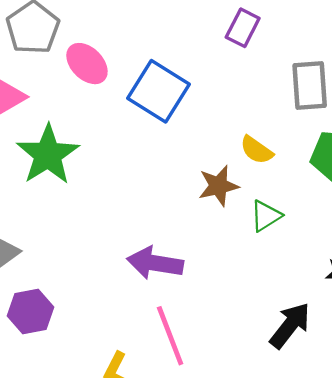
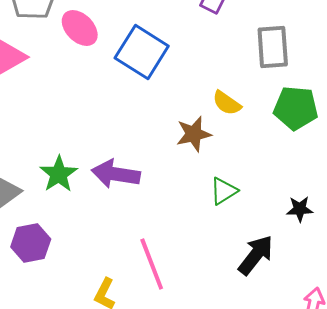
green star: (48, 155) -> (59, 174), moved, size x0.7
green triangle: (266, 216) -> (224, 191), moved
purple arrow: (155, 263) -> (116, 174), moved

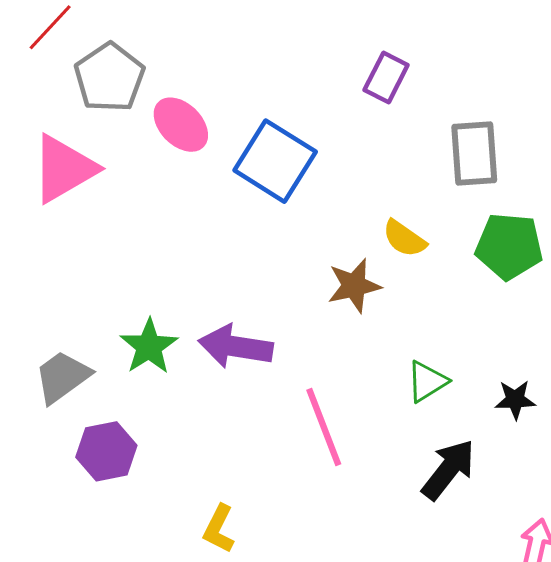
green triangle: (224, 191) -> (427, 381), moved
pink line: (152, 264) -> (324, 427), moved

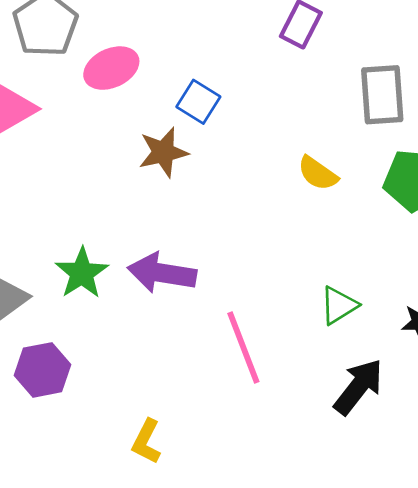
pink ellipse: (181, 125) -> (111, 68), turned -70
blue square: (275, 161) -> (198, 102), size x0.6
brown star: (354, 286) -> (163, 152), moved

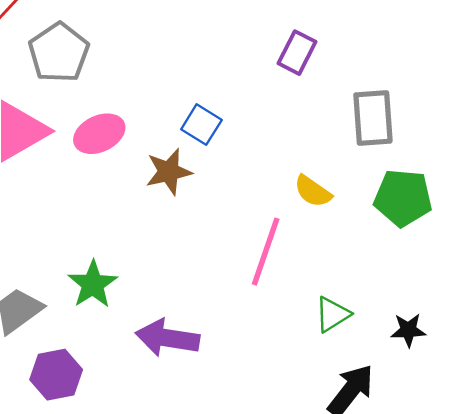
pink ellipse: (111, 68) -> (99, 134), moved
purple arrow: (162, 273) -> (167, 338), moved
pink line: (243, 347) -> (266, 252), moved, turned 40

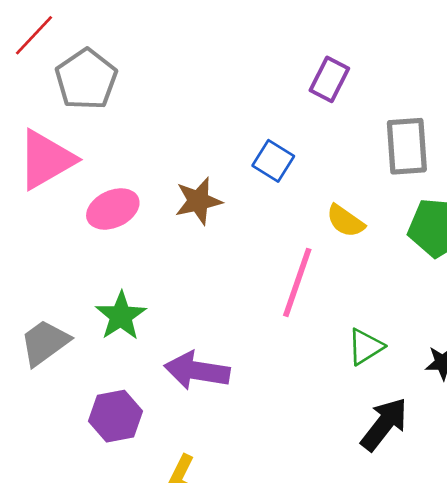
blue square: (201, 125) -> (273, 161), moved
pink ellipse: (99, 134) -> (113, 209), moved
purple hexagon: (56, 375) -> (116, 416), moved

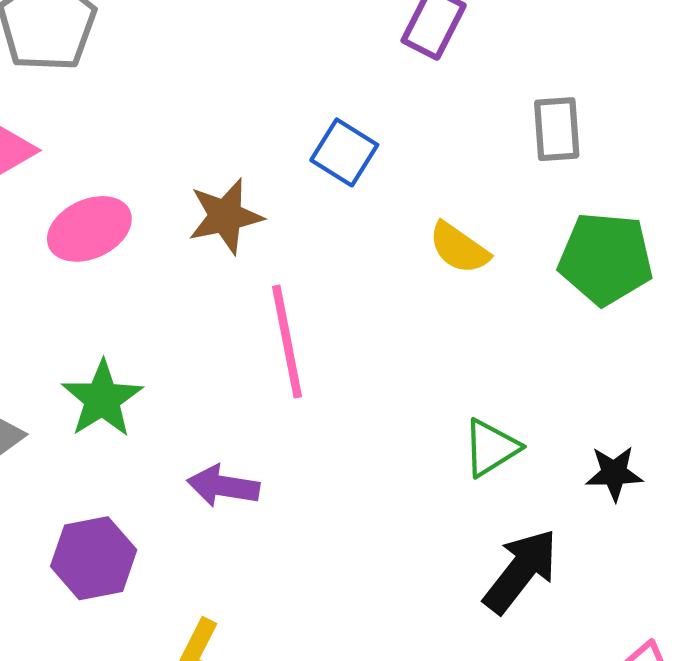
gray rectangle: (407, 146) -> (557, 129), size x0.7
pink line: (297, 282) -> (287, 342), moved, turned -30
purple arrow: (197, 371) -> (223, 486), size x0.7

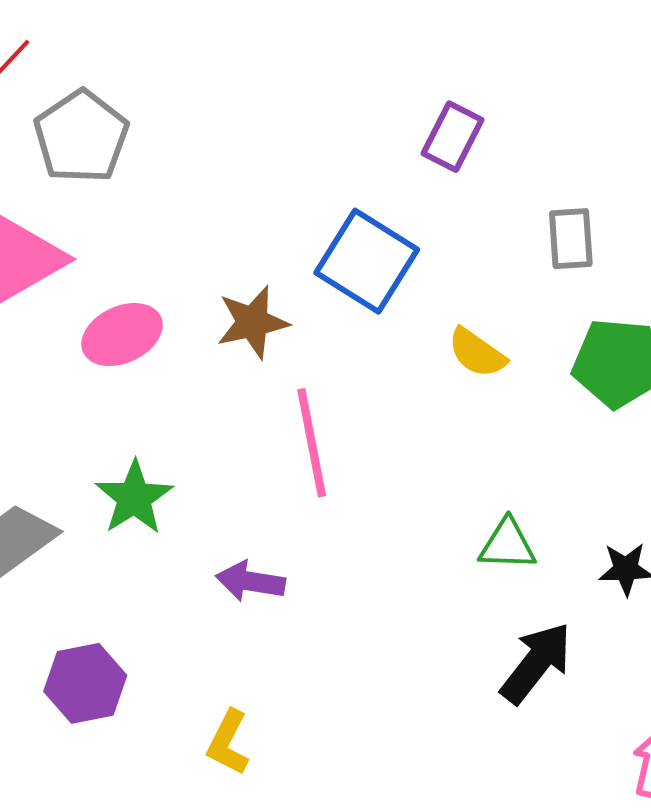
blue square: (344, 152) -> (367, 261), size x1.6
green triangle: (491, 448) -> (508, 545), turned 34
purple hexagon: (94, 558) -> (85, 683), moved

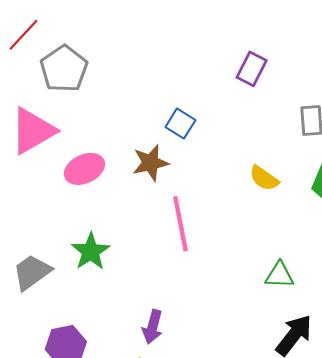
blue square: (367, 261) -> (180, 124), moved, size x0.6
purple arrow: (251, 581) -> (153, 327), moved, turned -84

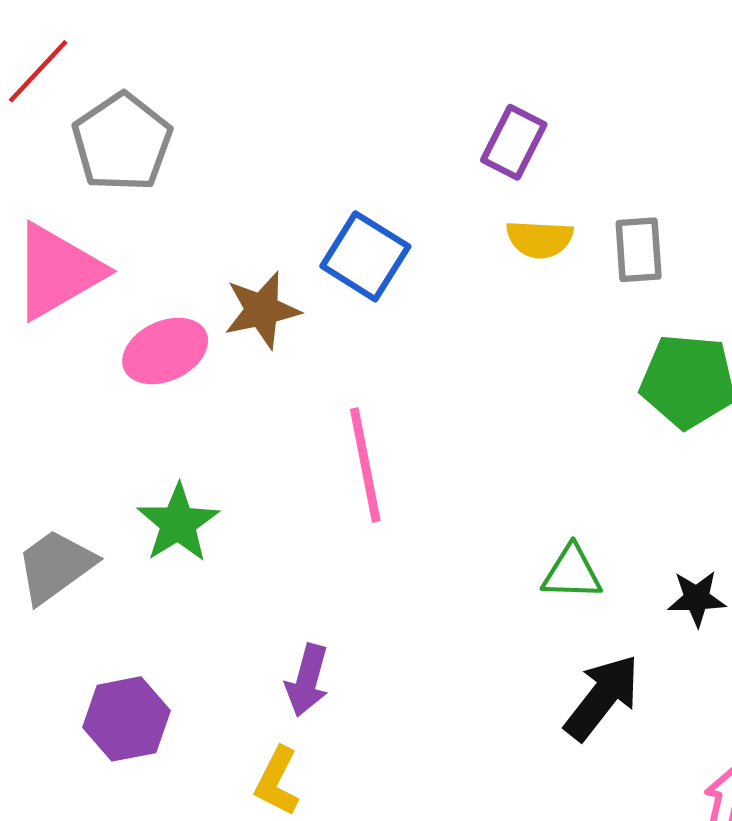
blue square: (180, 124) -> (365, 256), size x1.4
brown star: (150, 163) -> (262, 310), moved
yellow semicircle: (264, 178) -> (540, 239), moved, turned -32

